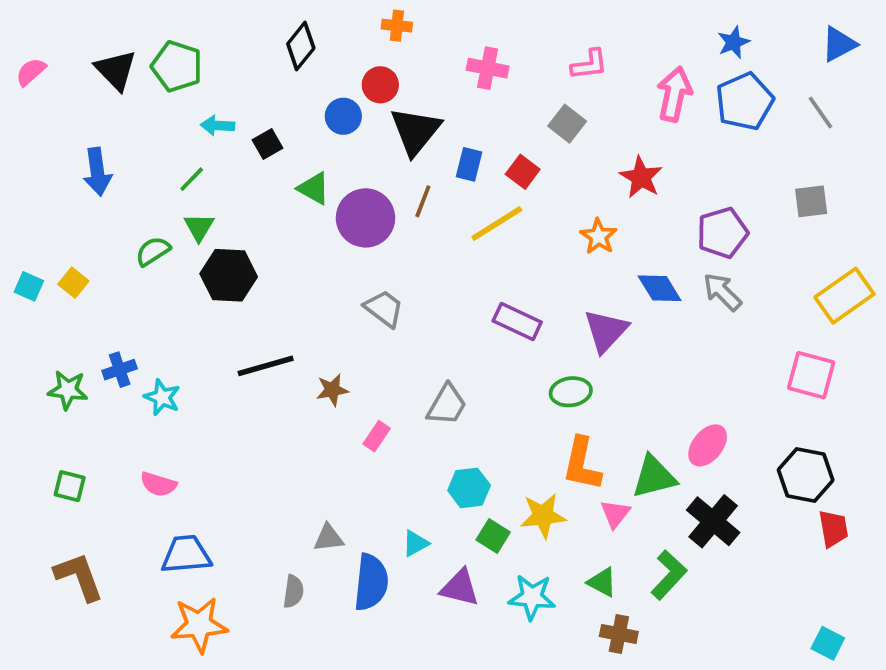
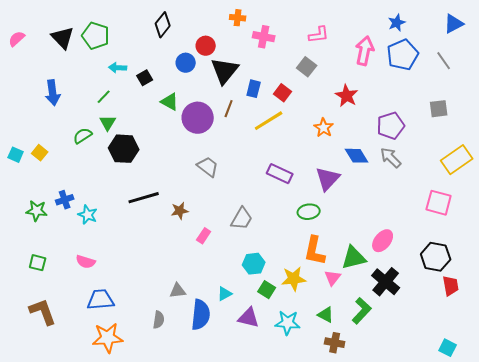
orange cross: (397, 26) -> (238, 18), moved

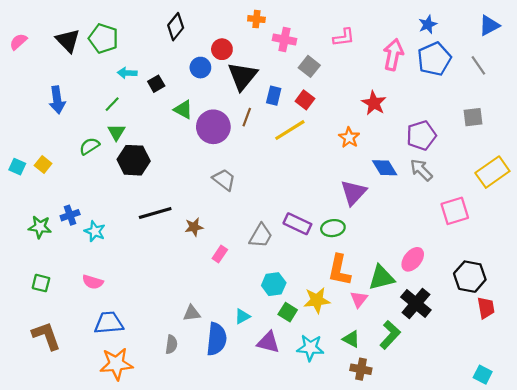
gray square: (307, 67) -> (309, 66), moved
purple rectangle: (280, 174) -> (297, 224), moved
pink square: (439, 203) -> (455, 211), moved, turned -32

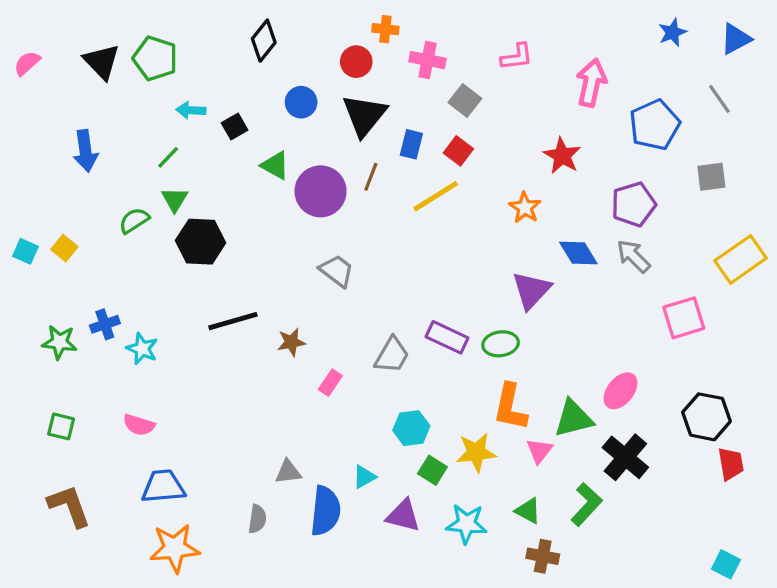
blue star: (428, 24) -> (672, 32), moved
red circle: (222, 49) -> (356, 62), moved
blue pentagon: (434, 59) -> (655, 125), moved

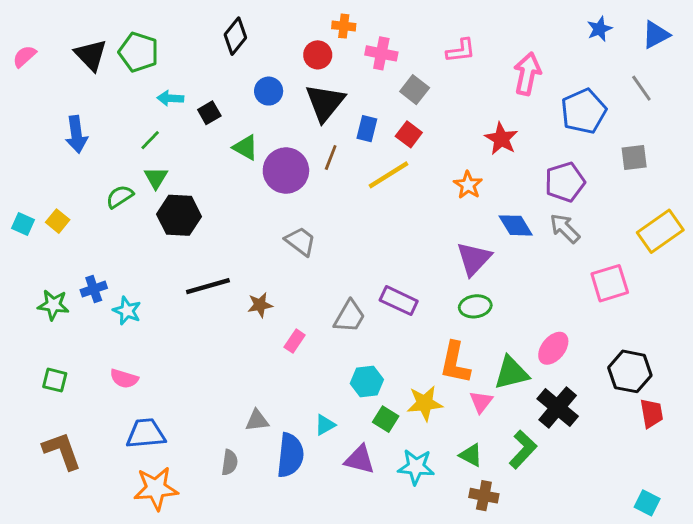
green ellipse: (501, 344) -> (475, 306), moved

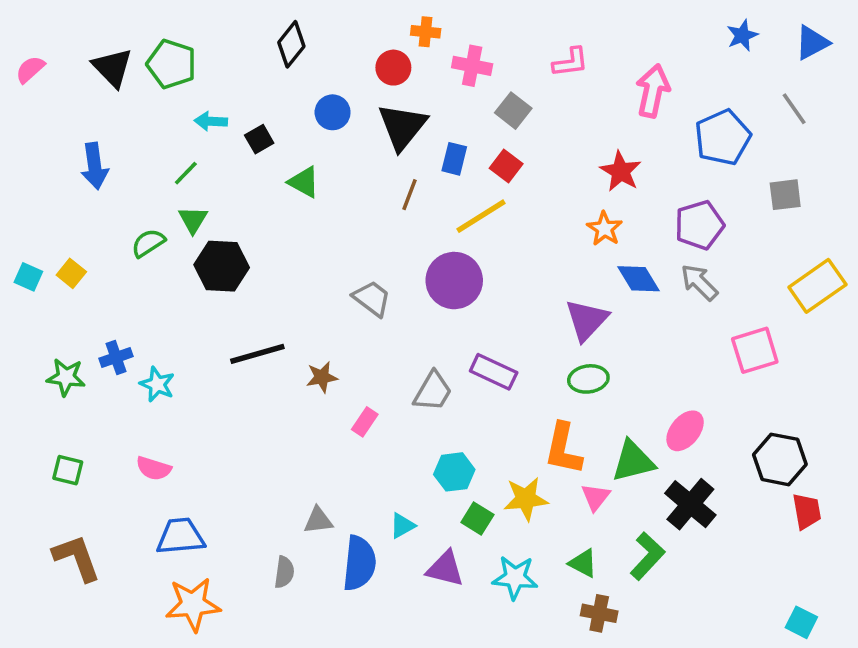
purple circle: (286, 171) -> (454, 281), moved
orange star: (468, 185) -> (605, 229), moved

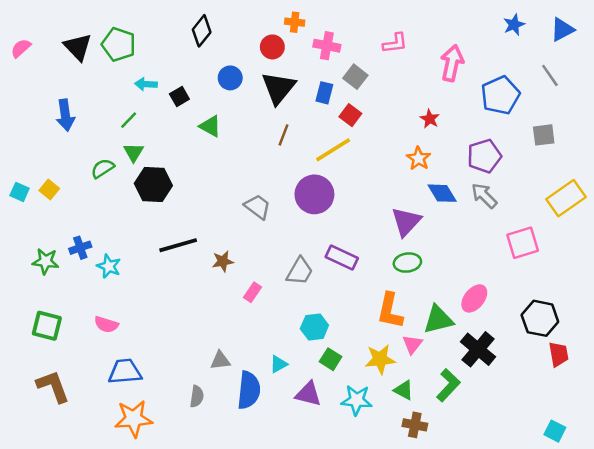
blue rectangle: (454, 159) -> (324, 93), moved
red star: (621, 171) -> (430, 119), size x0.7
green square: (68, 470) -> (47, 326), size x1.4
yellow star: (526, 499) -> (380, 359), moved

